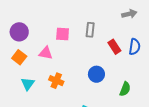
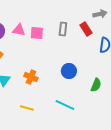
red rectangle: (114, 47) -> (86, 29), moved
pink triangle: (46, 53) -> (19, 30), moved

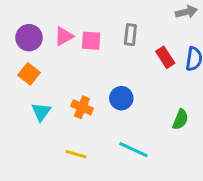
red rectangle: (86, 29) -> (165, 57), moved
pink triangle: (19, 30) -> (64, 36), turned -40
blue circle: (69, 71) -> (121, 98), moved

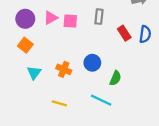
green semicircle: (180, 119) -> (115, 78), moved

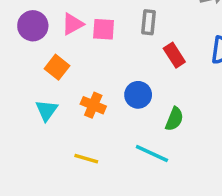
red rectangle: (124, 33) -> (174, 55), moved
orange square: (25, 45) -> (57, 67), moved

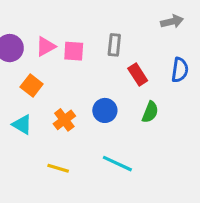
orange cross: (93, 105) -> (64, 120), turned 30
cyan triangle: (47, 110) -> (22, 125), turned -35
green semicircle: (174, 119) -> (150, 112), moved

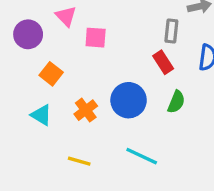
gray rectangle: (114, 45) -> (171, 31), moved
pink triangle: (46, 46) -> (66, 16), moved, turned -45
blue circle: (105, 110) -> (129, 100), size x1.4

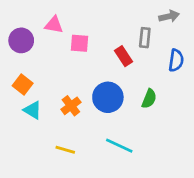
pink triangle: (66, 16) -> (54, 25), turned -36
red rectangle: (163, 62) -> (124, 56), moved
orange square: (51, 74) -> (23, 84), moved

